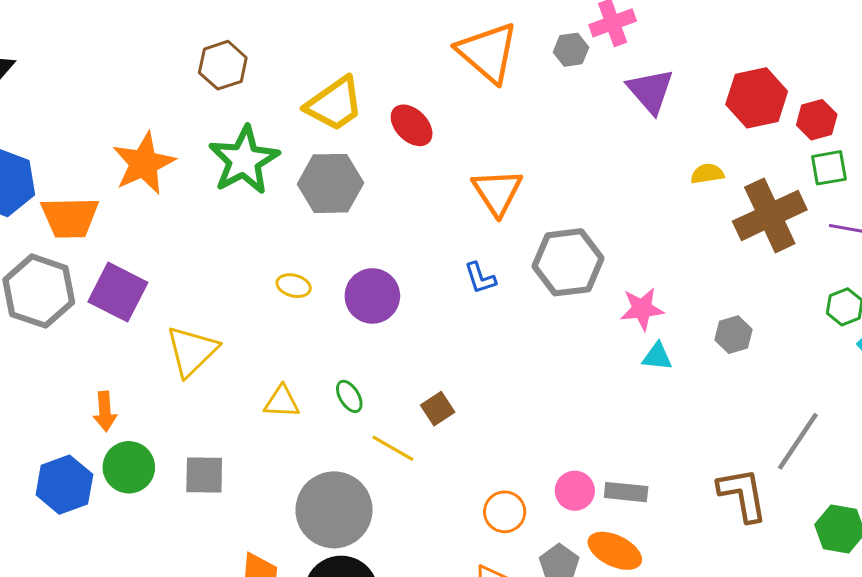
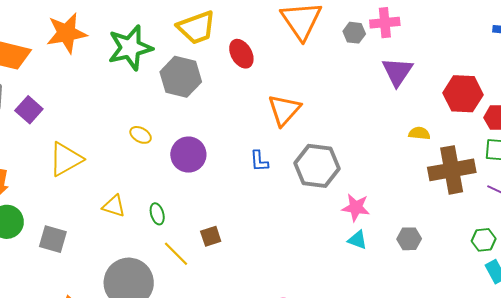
purple square: (118, 292) -> (29, 110), size x0.7

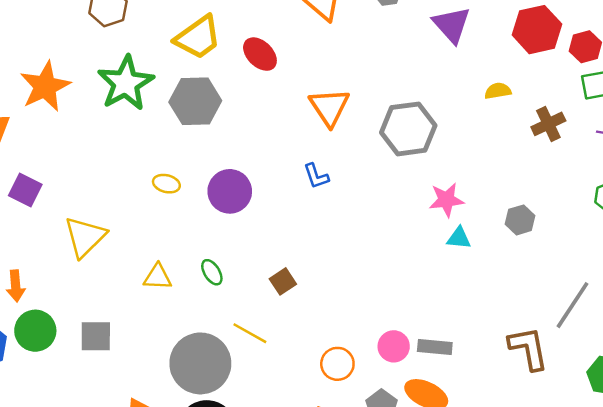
gray hexagon: (317, 166) -> (408, 129), moved
brown cross: (452, 170) -> (548, 124), size x0.6
yellow line: (176, 254) -> (250, 333), moved

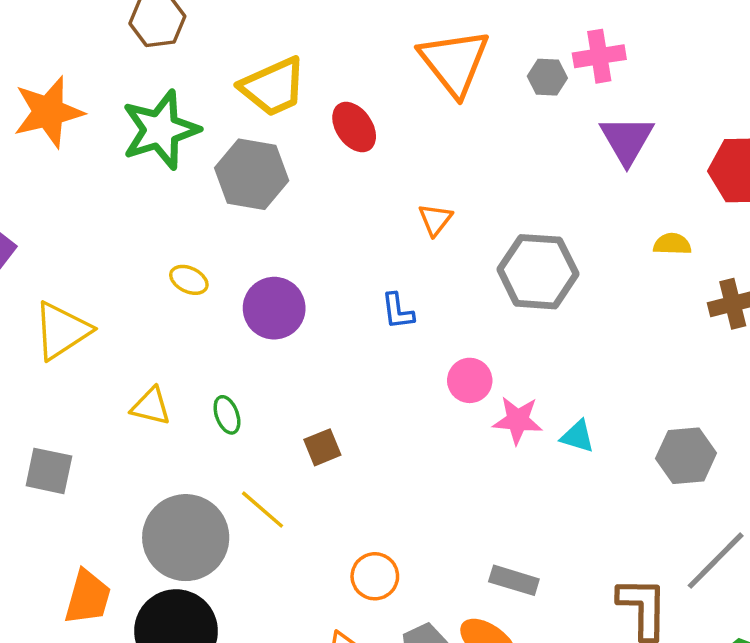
orange triangle: (329, 107) -> (435, 220), size x0.6
pink star: (446, 200) -> (518, 420), moved
gray hexagon: (520, 220) -> (686, 456), moved, size x1.4
pink circle: (394, 346) -> (470, 380), moved

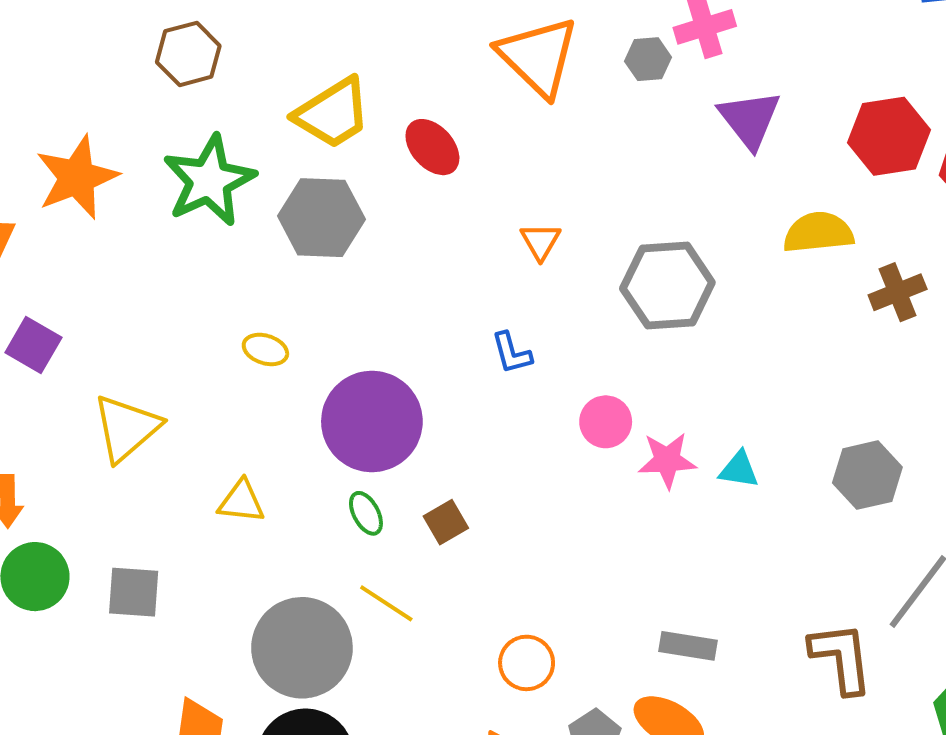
yellow semicircle: (672, 244) -> (818, 233), size x1.6
purple circle: (274, 308) -> (372, 421), moved, size x1.4
green ellipse: (227, 415) -> (366, 513), moved

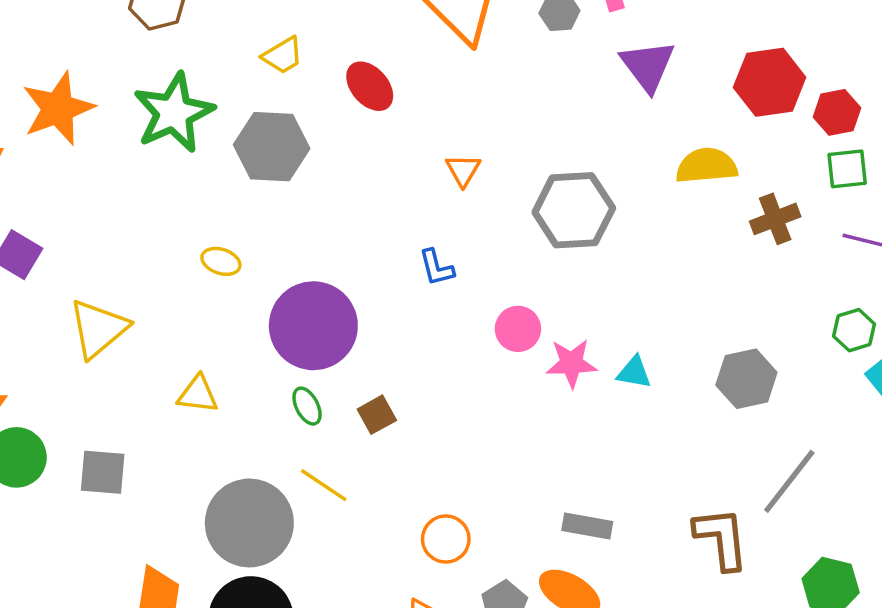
yellow trapezoid: (333, 113) -> (283, 55), size x0.6

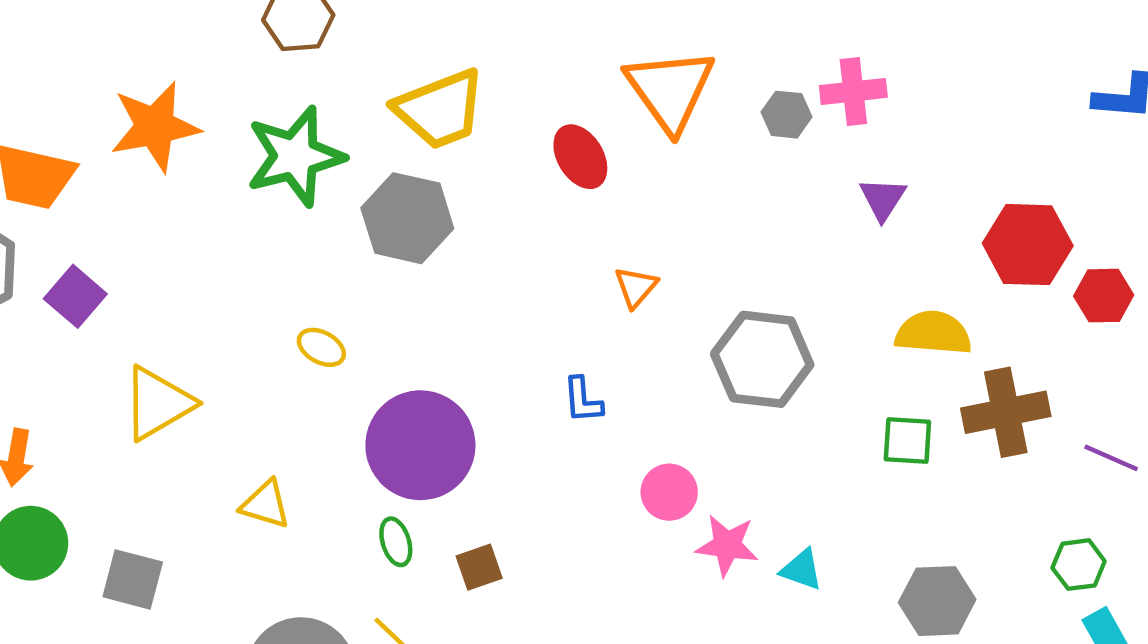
yellow trapezoid: (283, 55) -> (440, 109), size x1.8
purple triangle: (648, 66) -> (883, 199), size x0.7
red ellipse: (370, 86) -> (580, 157), moved
green square: (847, 169) -> (907, 441), moved
brown cross: (775, 219) -> (1006, 412), size x1.4

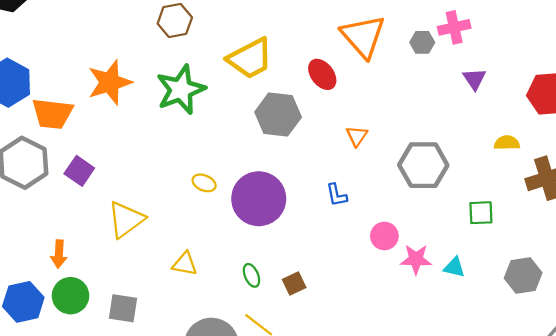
gray hexagon: (407, 218) -> (278, 115), moved
yellow semicircle: (933, 333) -> (507, 143), size x0.7
green square: (907, 441) -> (481, 213), moved
purple circle: (420, 445) -> (259, 199), moved

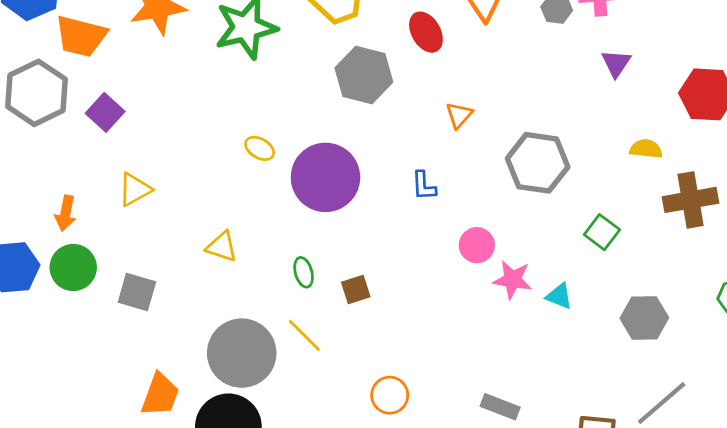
green square: (481, 213) -> (602, 232), turned 32
yellow triangle: (126, 219) -> (135, 189), moved, size x0.7

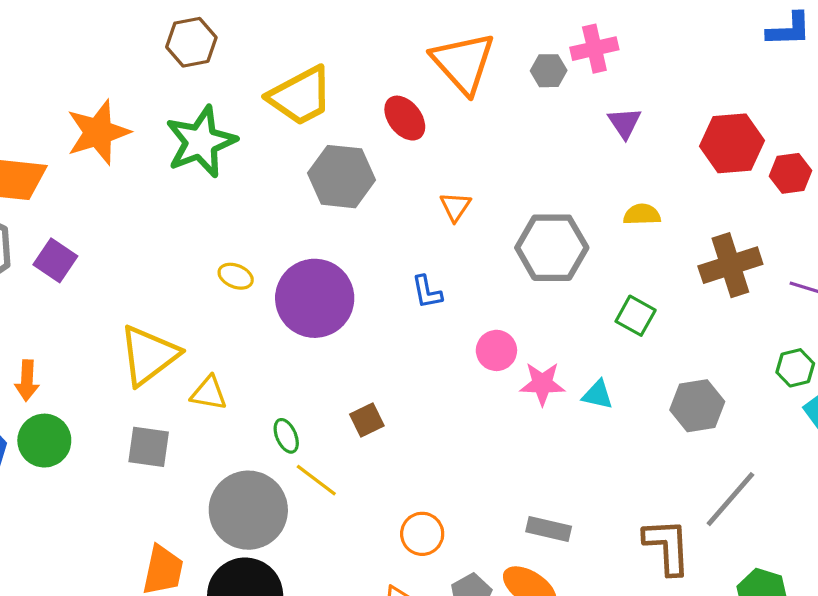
yellow semicircle: (646, 149) -> (642, 215), moved
yellow triangle: (135, 189) -> (149, 355), moved, size x1.6
green ellipse: (304, 272) -> (286, 436), moved
gray square: (137, 292) -> (149, 447), moved

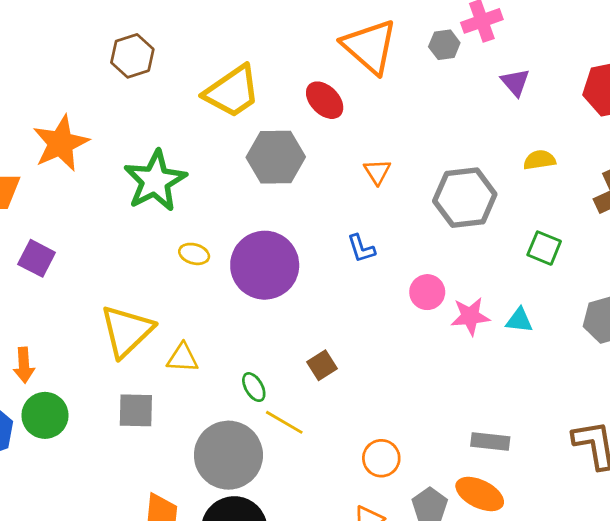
green star: (201, 142) -> (155, 181), moved

